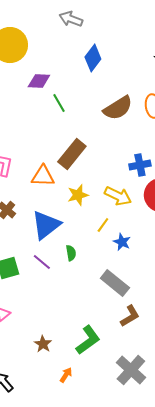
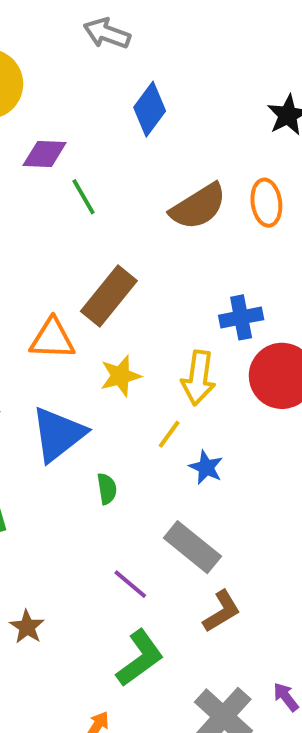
yellow arrow: (118, 196) -> (198, 378), turned 72
purple line: (42, 262) -> (130, 584), moved
brown star: (43, 344) -> (27, 627), moved

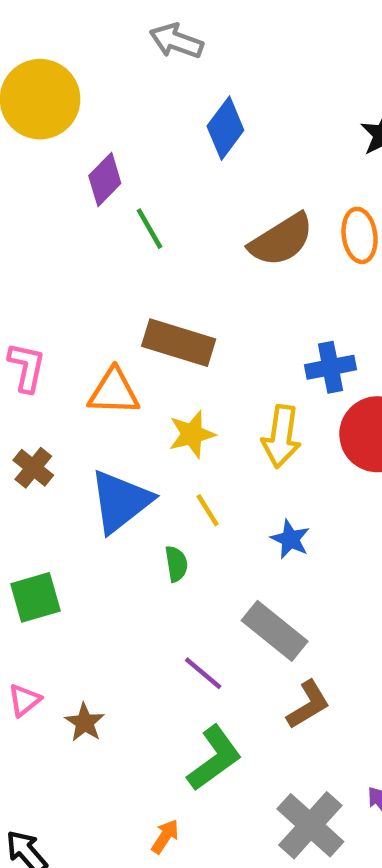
purple diamond: (45, 154) -> (105, 180), turned -48
brown rectangle: (109, 296) -> (179, 343), turned 68
yellow line: (169, 434) -> (208, 510), moved, turned -68

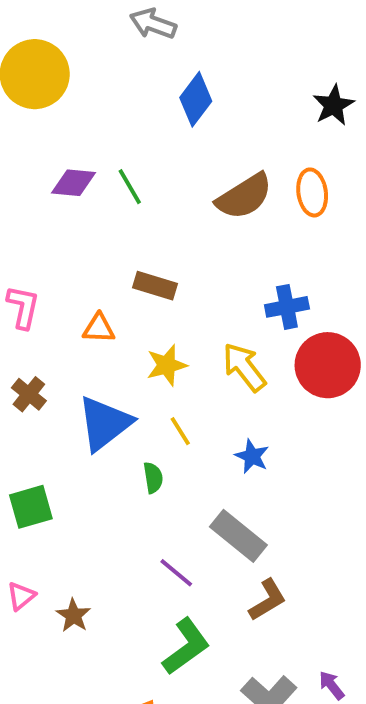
purple diamond: (105, 180) -> (73, 183), moved, turned 51
brown rectangle: (179, 343) -> (155, 286), size x0.7
orange triangle: (114, 392) -> (99, 328), size x0.7
yellow arrow: (281, 436) -> (244, 367), turned 134

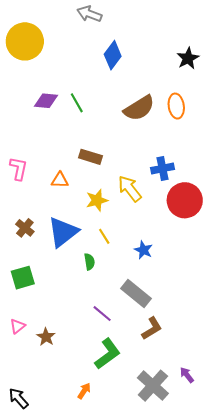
yellow arrow: (244, 367) -> (130, 189), moved
brown cross: (29, 394) -> (25, 228), moved

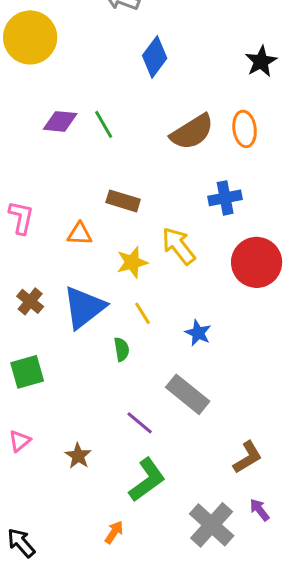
blue cross: (162, 169) -> (225, 198), moved
brown L-shape: (152, 328) -> (248, 457), moved
brown star: (46, 337) -> (78, 456), moved

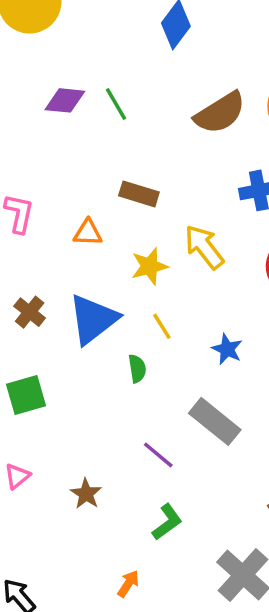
green L-shape: (147, 480) -> (167, 522), size x0.7

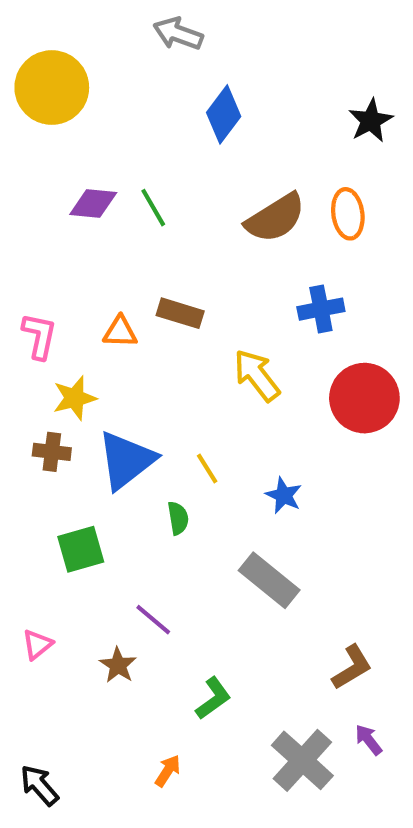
orange triangle: (88, 233) -> (120, 332), moved
yellow star: (150, 266) -> (75, 398), moved
brown cross: (30, 312) -> (52, 452), turned -32
green square: (26, 395) -> (81, 549), moved
purple line: (158, 455) -> (153, 620), moved

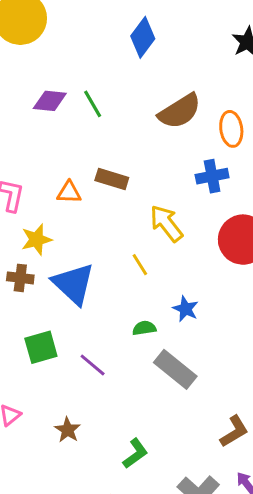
orange ellipse: (348, 214) -> (231, 129), moved
blue triangle: (126, 460) -> (73, 284), turned -39
yellow line: (207, 468) -> (140, 265), moved
green semicircle: (178, 518) -> (144, 328), moved, turned -90
purple line: (153, 620) -> (93, 365), moved

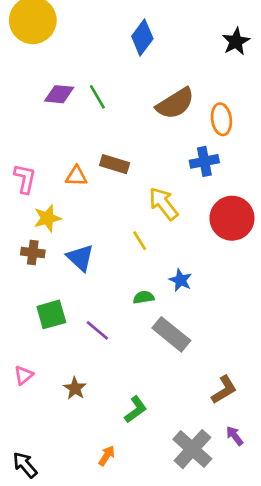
blue triangle: (73, 284) -> (80, 258), size x0.7

